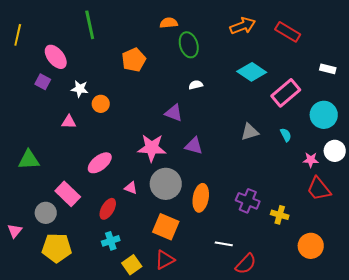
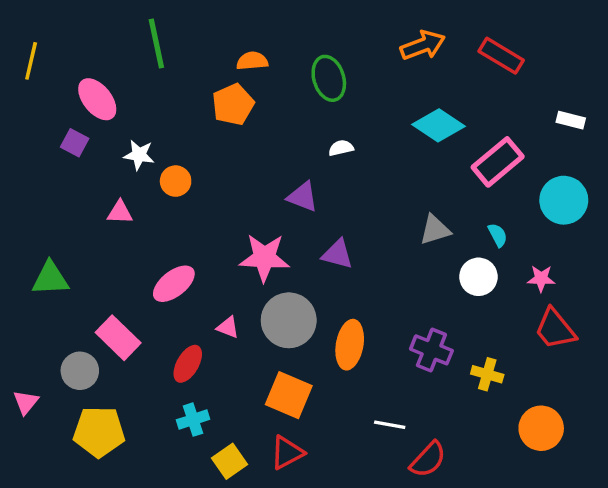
orange semicircle: (169, 23) -> (252, 61), moved
white circle: (335, 151) -> (478, 277), moved

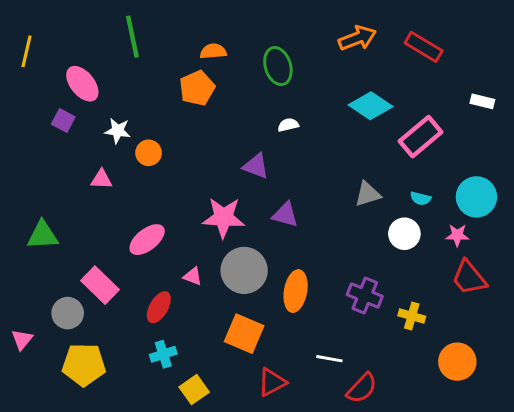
cyan circle: (564, 200) -> (476, 197), moved
cyan semicircle: (498, 235) -> (421, 198), turned 132
red triangle: (287, 453) -> (272, 382), moved

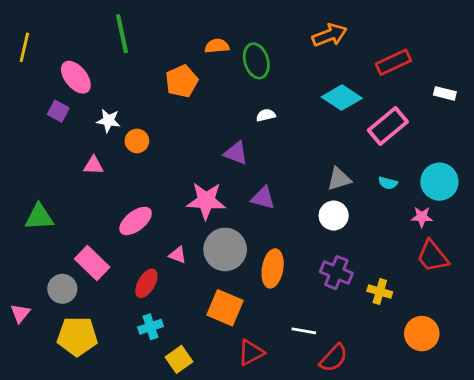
red rectangle: (424, 47) -> (393, 62), moved, turned -56
orange semicircle: (213, 51) -> (217, 46), moved
white circle: (404, 234) -> (334, 216), moved

